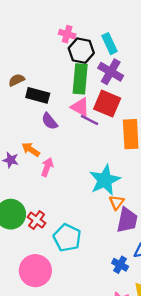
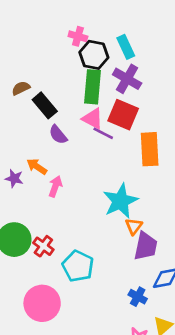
black rectangle: (38, 95) -> (45, 105), turned 35

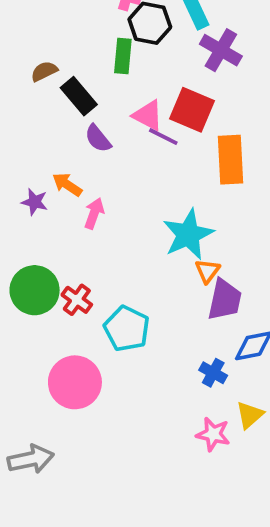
purple cross: (127, 79) -> (221, 50), moved
green rectangle: (93, 87) -> (123, 56), moved, size x0.7

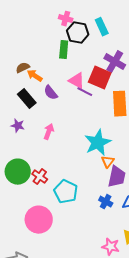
purple cross: (221, 50) -> (115, 62), moved
brown semicircle: (44, 71) -> (23, 68), moved
black rectangle: (79, 96) -> (27, 99), moved
orange arrow: (67, 185) -> (35, 76), moved
blue cross: (213, 373) -> (106, 202), moved

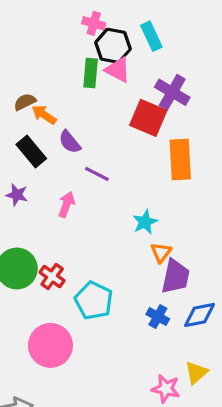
pink triangle: (77, 81) -> (118, 70), moved
purple line: (85, 92) -> (97, 174), moved
cyan star: (98, 143) -> (145, 222), size x0.6

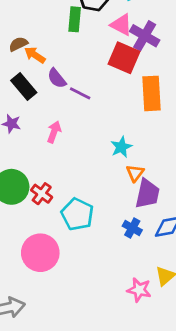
pink triangle: (118, 70) -> (121, 25), moved
purple line: (97, 174) -> (80, 93), moved

